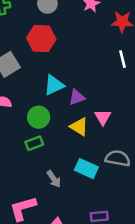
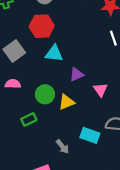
cyan triangle: (54, 85) -> (54, 53), moved, turned 36
yellow triangle: (79, 127) -> (66, 102), moved, turned -49
green rectangle: (34, 143) -> (29, 119), moved

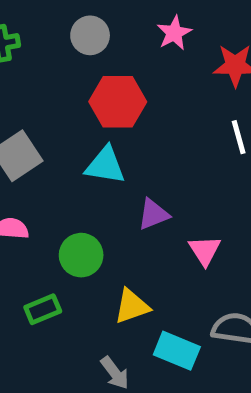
red hexagon: (42, 26) -> (118, 102), moved
yellow triangle: (66, 102) -> (132, 306), moved

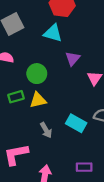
purple triangle: (153, 214) -> (73, 59), turned -35
yellow triangle: (132, 306) -> (38, 100), moved

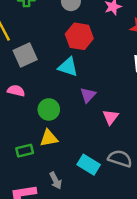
green rectangle: (16, 97) -> (25, 151), moved
gray arrow: (46, 130) -> (56, 181), moved

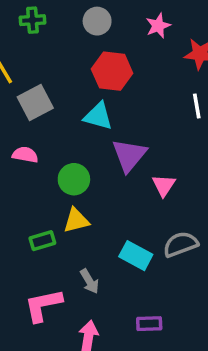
purple triangle: (88, 95) -> (129, 155), size x1.5
gray semicircle: (120, 159) -> (181, 244), turned -35

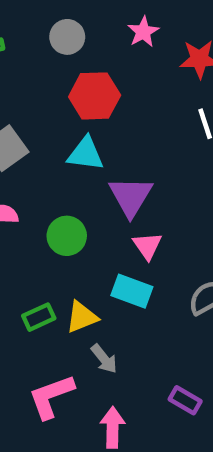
pink triangle: (164, 185) -> (147, 246), moved
yellow triangle: (76, 220) -> (82, 317), moved
cyan rectangle: (136, 256) -> (132, 291), moved
purple rectangle: (149, 324) -> (185, 400), turned 40

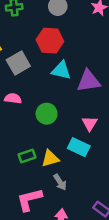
red hexagon: (95, 96) -> (50, 41), moved
purple triangle: (131, 196) -> (89, 81), moved, turned 45

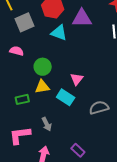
purple triangle: (89, 81) -> (82, 18), moved
yellow triangle: (50, 158) -> (42, 87), moved

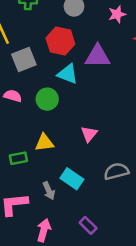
green circle: (43, 67) -> (47, 99), moved
cyan rectangle: (66, 97) -> (72, 179), moved

